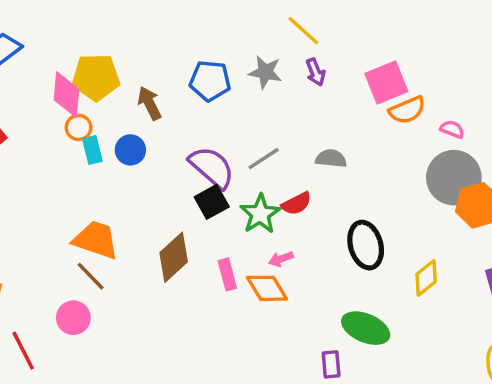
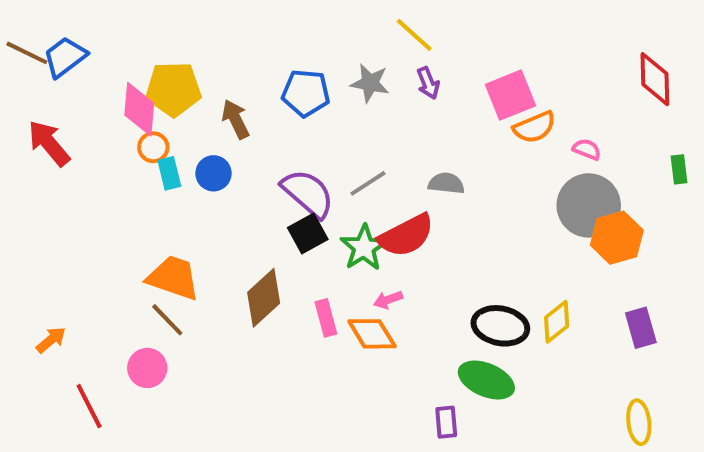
red semicircle: (296, 204) -> (406, 236), size x1.6
black ellipse: (366, 245) -> (500, 326), moved, turned -63

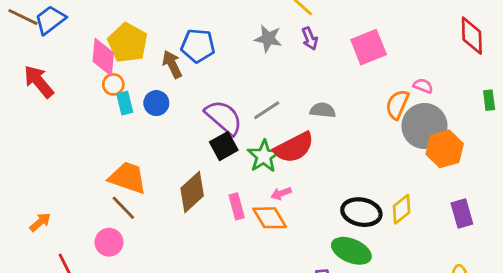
yellow pentagon: (173, 89) -> (128, 43), turned 30
blue pentagon: (306, 93) -> (198, 46), moved
orange semicircle: (535, 127) -> (397, 105), moved, turned 136

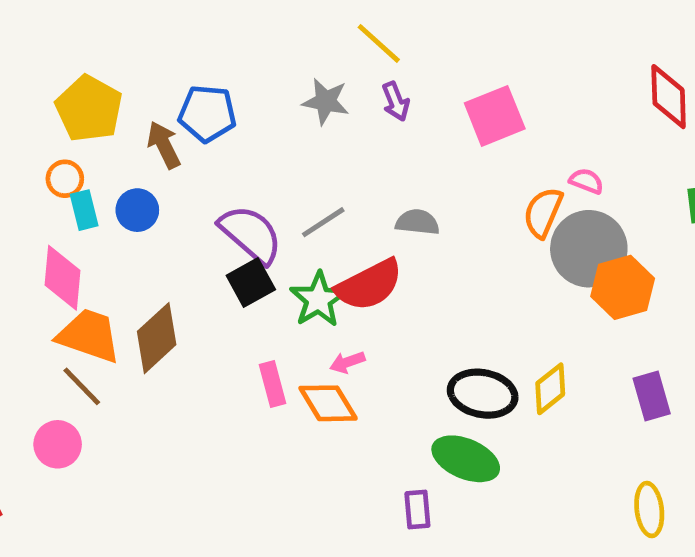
pink diamond: (103, 57) -> (62, 278), moved
brown diamond: (192, 192) -> (157, 338), moved

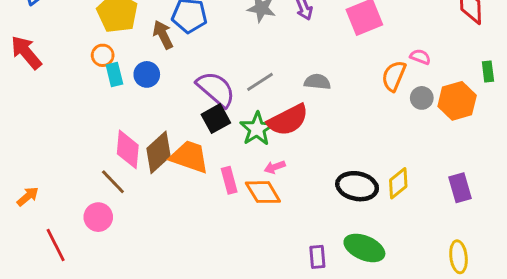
gray circle: (589, 249) -> (422, 98), size x0.5
pink diamond: (62, 278) -> (128, 149), moved
orange hexagon: (623, 287) -> (457, 101), moved
orange trapezoid: (89, 336) -> (189, 157), moved
green ellipse: (466, 459) -> (364, 248), moved

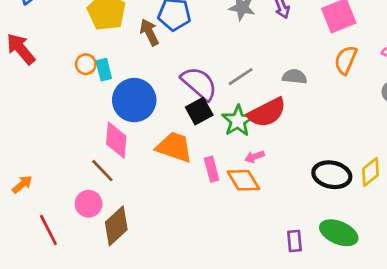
orange circle: (103, 55) -> (86, 64), moved
blue circle: (147, 74) -> (134, 100), moved, size x1.8
orange semicircle: (394, 76) -> (346, 60), moved
brown diamond: (159, 152) -> (116, 226), moved

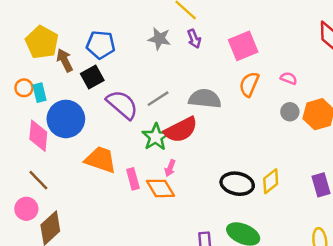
brown arrow: (149, 32) -> (65, 60), moved
gray semicircle: (295, 77) -> (205, 99), size x1.5
black square: (199, 111) -> (92, 77), moved
pink diamond: (116, 140) -> (38, 136), moved
pink arrow: (254, 157) -> (170, 168), turned -49

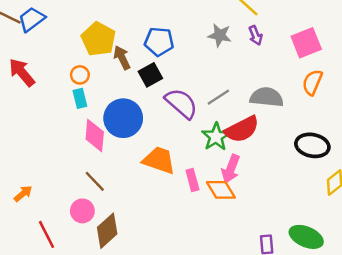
orange circle: (24, 88) -> (80, 75), moved
cyan rectangle: (40, 93) -> (80, 98), moved
pink arrow: (170, 168) -> (231, 169), size x1.6
black ellipse: (237, 184) -> (312, 145), moved

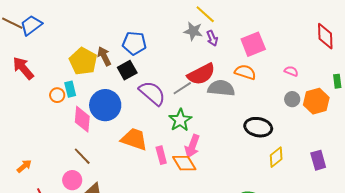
gray star: (220, 35) -> (193, 31), moved
yellow pentagon: (98, 39) -> (83, 61), moved
orange circle: (80, 75) -> (57, 95), moved
orange semicircle: (312, 82) -> (245, 72), moved, turned 85
red semicircle: (242, 129) -> (201, 74), moved

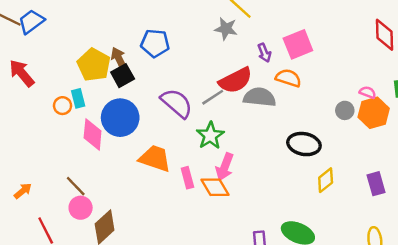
purple arrow: (212, 38) -> (264, 53), moved
black square: (127, 70) -> (123, 76), moved
pink semicircle: (291, 71) -> (368, 92), moved
brown line: (82, 156) -> (76, 186), moved

